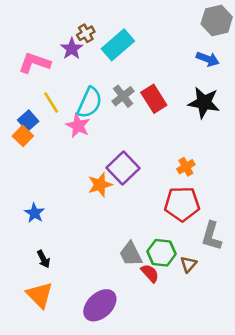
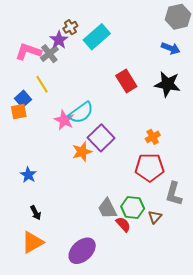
gray cross: (123, 96) -> (49, 54), moved
cyan semicircle: (90, 103) -> (81, 113), moved, turned 30
pink star: (78, 126) -> (64, 120), moved
orange square: (23, 136) -> (19, 112), turned 35
orange triangle: (40, 295) -> (32, 242), turned 45

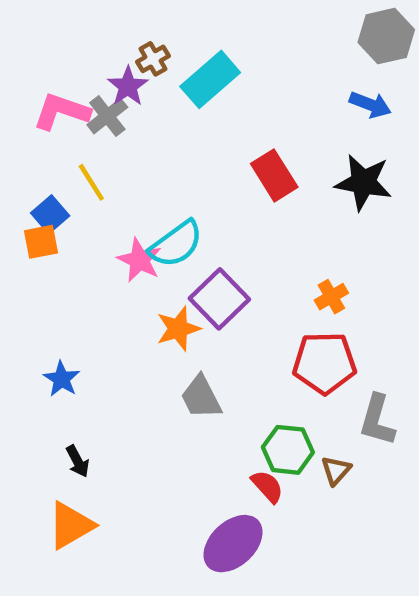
gray trapezoid: (107, 209) -> (201, 397), moved
purple ellipse: (82, 251) -> (233, 544), moved

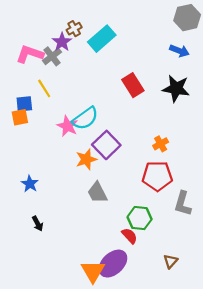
blue square: (50, 214) -> (24, 104), turned 35
brown triangle: (336, 470) -> (171, 261), moved
orange triangle: (71, 525) -> (93, 271), moved, turned -30

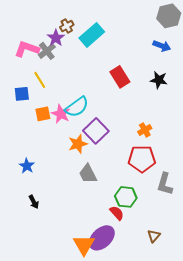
black star: (176, 88) -> (159, 80), size x0.7
orange square: (20, 117) -> (43, 114), moved

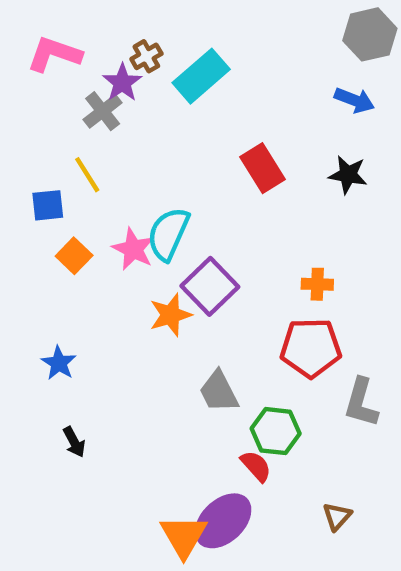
pink L-shape: (27, 49) -> (54, 54), moved
cyan semicircle: (77, 107) -> (168, 234), turned 150
orange square: (43, 114) -> (74, 256), moved, turned -35
orange cross: (145, 130) -> (317, 284), turned 32
gray trapezoid: (88, 174) -> (219, 392), moved

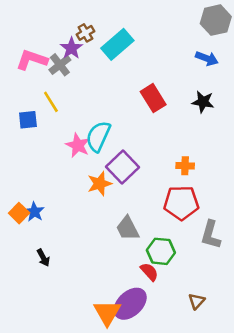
pink L-shape: (54, 54) -> (32, 60), moved
orange square: (74, 256) -> (19, 213), moved

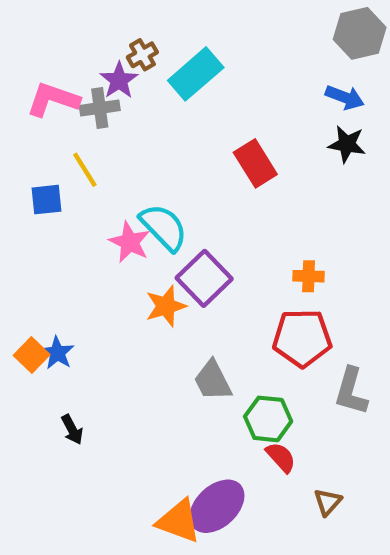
gray cross: (60, 65) -> (100, 108), turned 30
black star: (203, 102) -> (347, 144), moved
cyan semicircle: (98, 136) -> (164, 227), turned 112
red semicircle: (149, 272) -> (281, 457), moved
orange triangle: (107, 313) -> (179, 521), turned -40

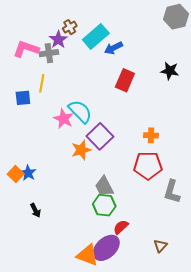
blue arrow: (345, 97) -> (114, 48), moved, turned 132
red rectangle: (255, 163) -> (125, 80), turned 55
yellow line: (85, 170) -> (42, 83), turned 42
green hexagon: (268, 419) -> (104, 205), moved
red semicircle: (281, 457) -> (121, 227), moved, turned -91

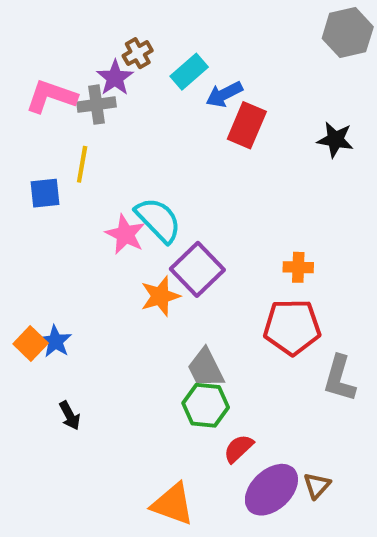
cyan rectangle: (96, 36) -> (189, 72), size x0.7
red rectangle: (125, 80) -> (247, 125), moved
purple ellipse: (106, 248) -> (271, 490), moved

